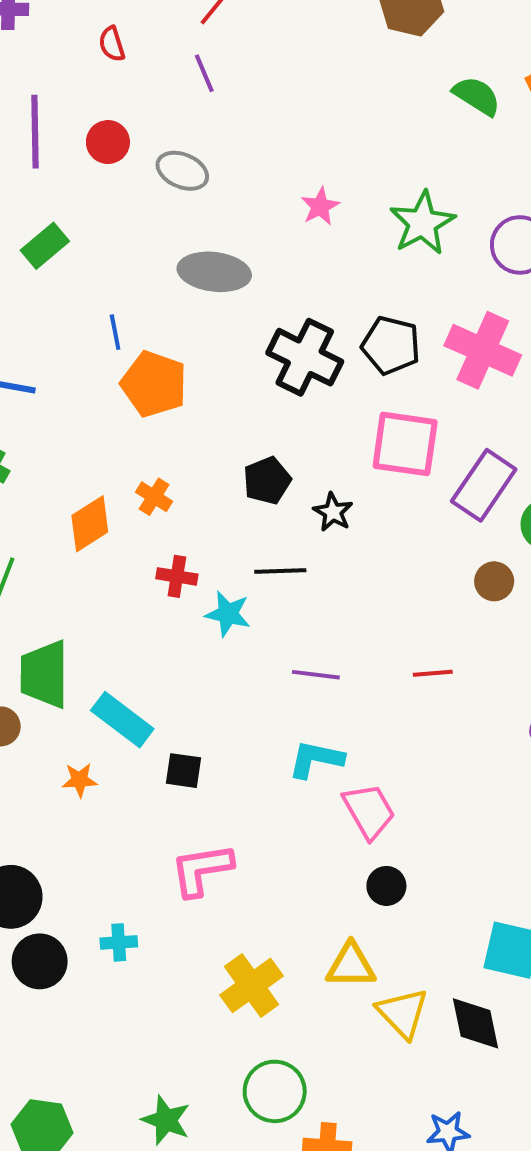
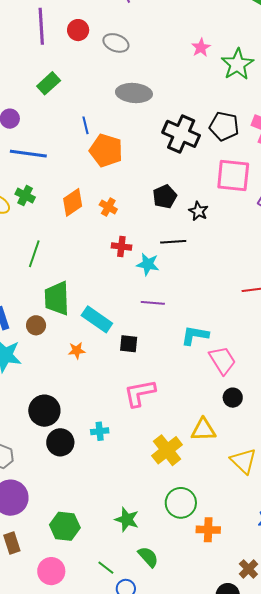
pink star: (320, 206) -> (201, 48), moved
orange diamond: (90, 524) -> (73, 202), moved
purple line: (316, 675) -> (153, 303), moved
yellow triangle: (351, 965) -> (203, 430), moved

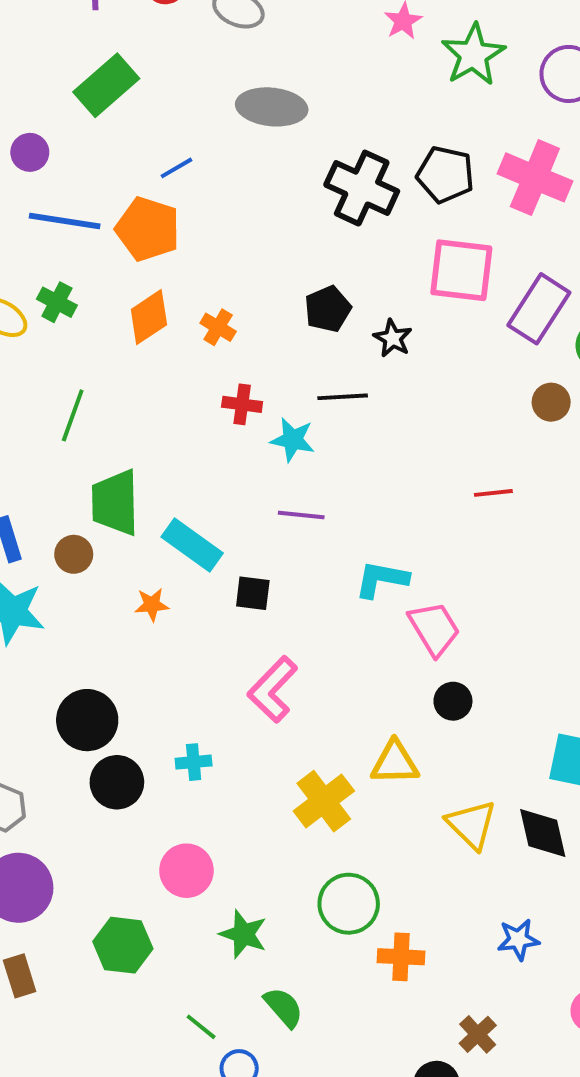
green rectangle: (49, 83) -> (106, 85), size x1.4
blue line: (85, 125) -> (176, 168), turned 72
orange pentagon: (106, 150) -> (148, 229), moved
pink L-shape: (140, 393) -> (273, 689), turned -36
pink circle: (51, 571) -> (186, 871), moved

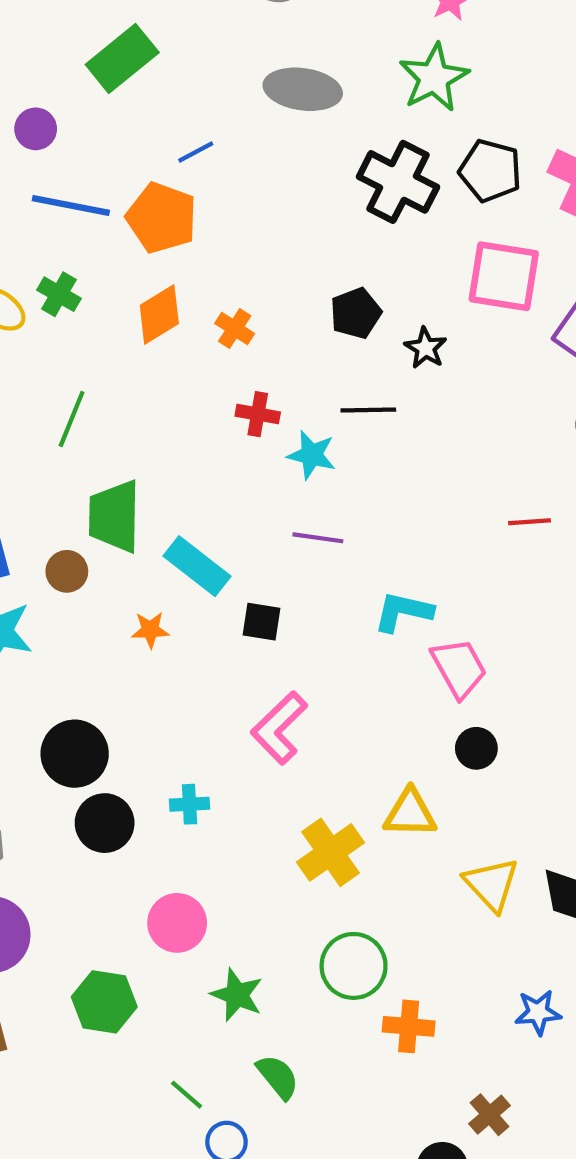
green star: (473, 55) -> (434, 78), moved

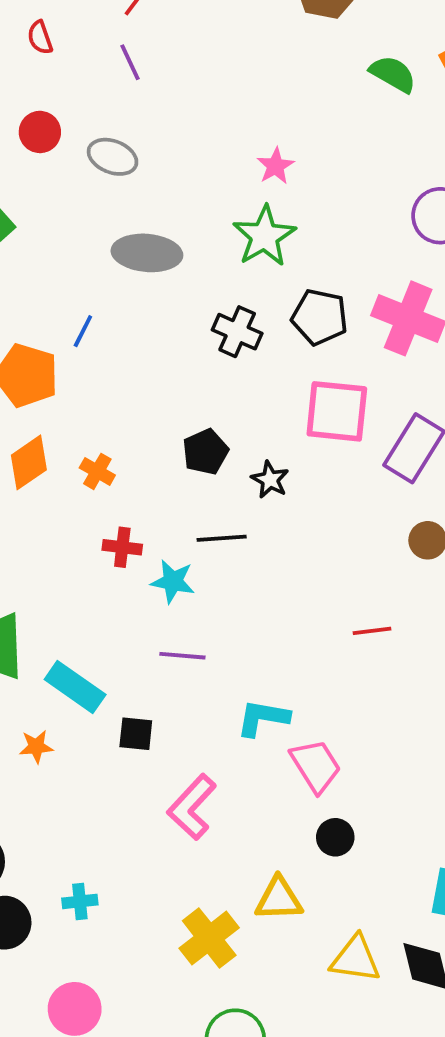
blue line: (196, 152) -> (83, 331), moved, turned -32
black cross: (398, 182) -> (237, 332), size x0.7
pink L-shape: (279, 728) -> (192, 807), moved
yellow triangle: (491, 884) -> (355, 959), turned -36

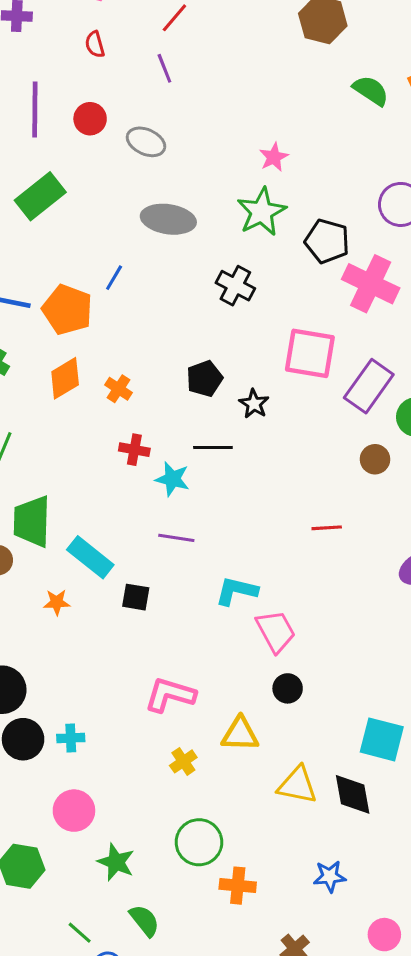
black pentagon: (320, 317) -> (327, 241), moved
pink L-shape: (192, 807) -> (170, 695), moved, turned 60
cyan cross: (80, 901) -> (71, 738), moved
yellow cross: (209, 938) -> (183, 761), size x0.6

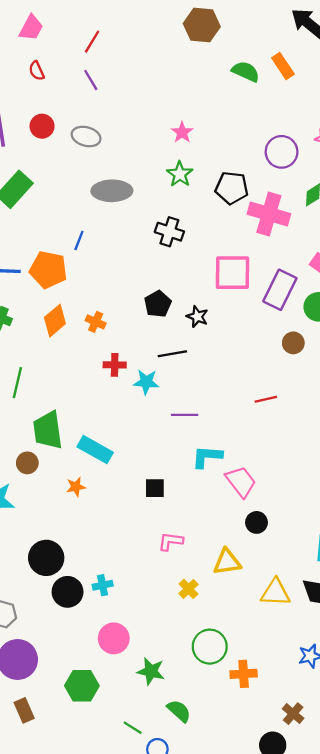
green star: (262, 212) -> (180, 174), size x0.7
purple line: (176, 538) -> (185, 415), moved
black square: (136, 597) -> (155, 488), moved
pink L-shape: (170, 695) -> (171, 541), size x0.7

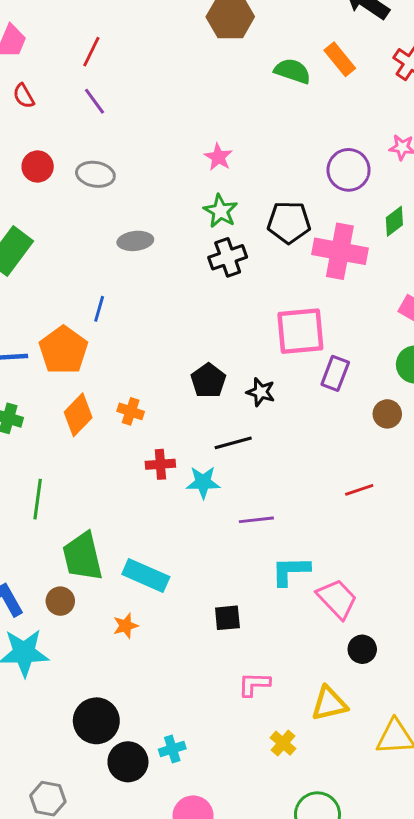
gray ellipse: (112, 191) -> (135, 241), size x0.7
black cross: (169, 232) -> (228, 257), moved, turned -32
orange pentagon: (48, 270) -> (63, 350), turned 30
purple rectangle: (280, 290) -> (335, 373), moved, size x0.7

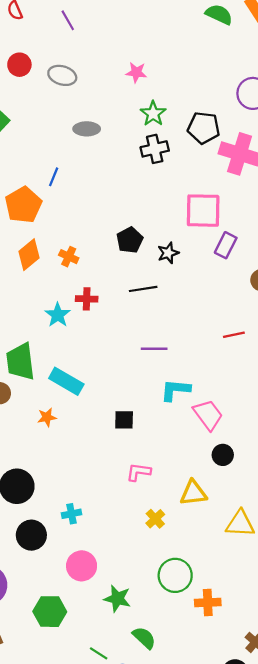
pink star: (218, 157) -> (136, 72), moved, turned -30
black star: (261, 392) -> (168, 253), turned 30
cyan star: (203, 482) -> (58, 315), moved, turned 30
black circle: (128, 762) -> (31, 535), moved

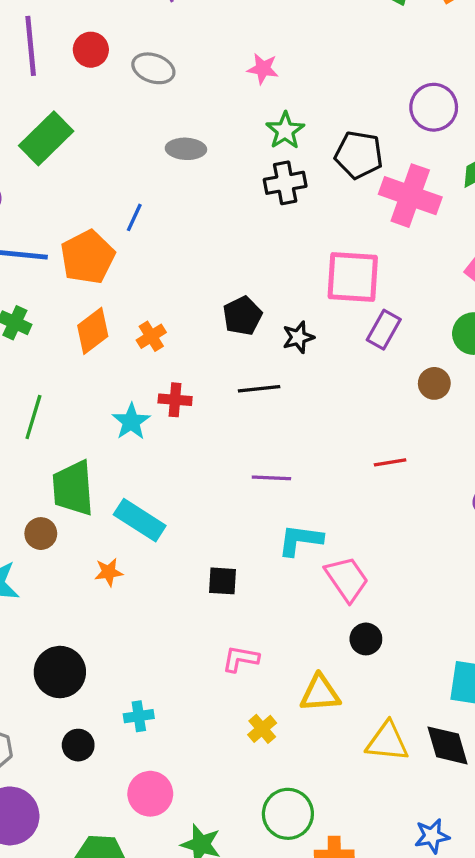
orange cross: (69, 257) -> (151, 336), turned 30
black circle: (31, 535) -> (78, 745), size x0.7

